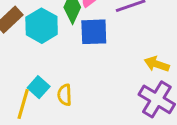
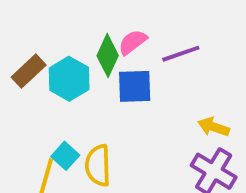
yellow semicircle: (65, 95) -> (98, 165), size x1.5

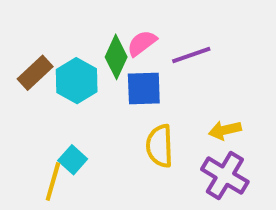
yellow arrow: (214, 127) -> (225, 130), turned -32
yellow semicircle: (98, 165) -> (160, 146), moved

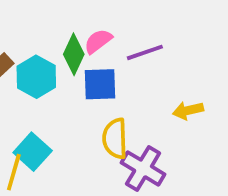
yellow arrow: (225, 130) -> (188, 110), moved
cyan square: (73, 160) -> (33, 152), size x1.4
purple cross: (225, 176) -> (143, 168), moved

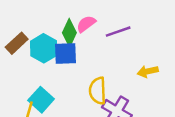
blue square: (100, 84) -> (65, 53), moved

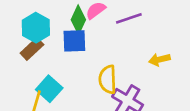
brown rectangle: (17, 43) -> (32, 49), moved
cyan hexagon: (44, 48) -> (36, 28), moved

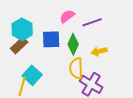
green diamond: (78, 20) -> (73, 44), moved
yellow arrow: (159, 60) -> (99, 51), moved

